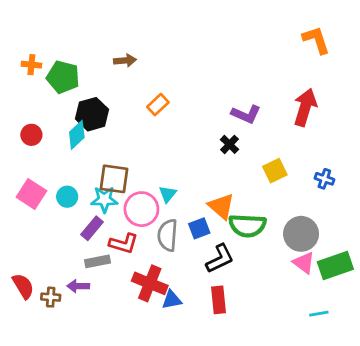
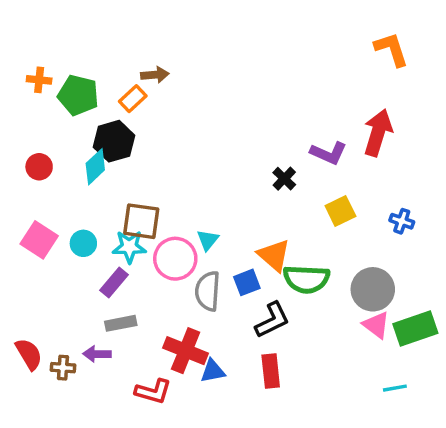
orange rectangle: (158, 105) -> (133, 99), moved
purple L-shape: (246, 114) -> (329, 153), moved
red L-shape: (124, 243) -> (153, 391), moved

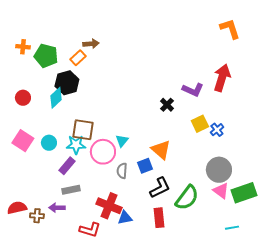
blue cross: (402, 221) -> (217, 130), moved, turned 32
green semicircle: (306, 279) -> (187, 198), moved, turned -56
gray semicircle: (208, 291) -> (122, 171), size x0.7
red semicircle: (29, 354) -> (17, 208), turned -72

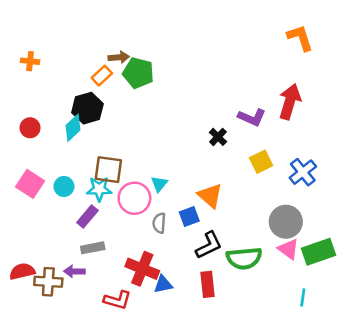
green pentagon: (46, 56) -> (138, 73), moved
blue cross: (217, 130) -> (303, 172), moved, size x1.5
green semicircle: (187, 198) -> (244, 258), turned 48
brown cross: (37, 216) -> (48, 282), size x1.5
cyan line: (232, 228) -> (303, 297), turned -72

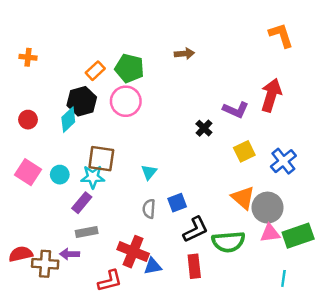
brown arrow: (119, 57) -> (184, 54), moved
orange triangle: (210, 196) -> (243, 198), moved
pink circle: (134, 198) -> (126, 101), moved
pink triangle: (288, 249) -> (270, 233), turned -45
red L-shape: (117, 300) -> (110, 281), turned -30

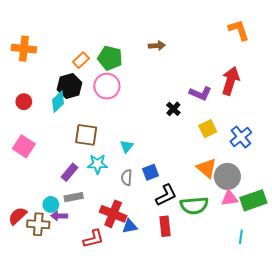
orange cross: (28, 57) -> (24, 49), size x1.6
cyan circle: (60, 175) -> (51, 204), moved
cyan star: (93, 177) -> (98, 164), moved
red semicircle: (21, 254) -> (18, 216), turned -30

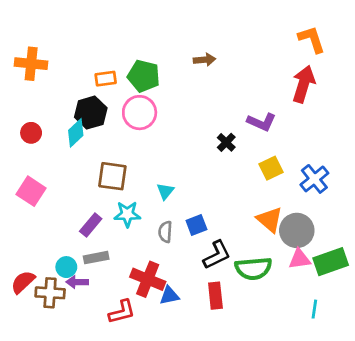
orange rectangle: (81, 60) -> (106, 79), turned 35
red arrow: (230, 81) -> (304, 84), moved

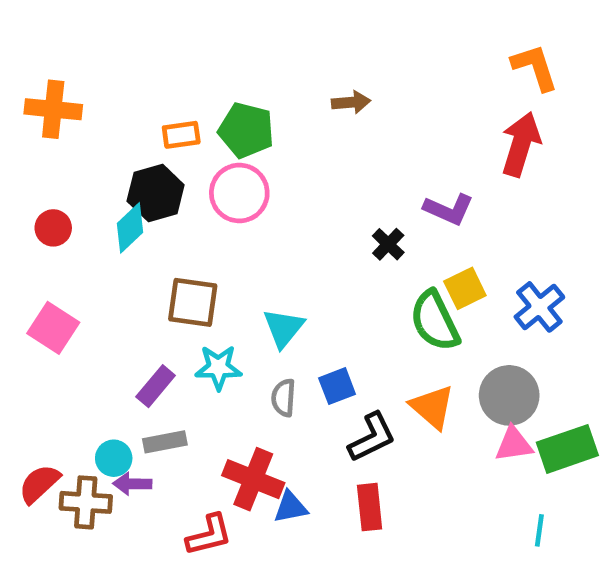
cyan triangle: (165, 191) -> (284, 328), size x1.4
orange triangle: (270, 220) -> (432, 407), moved
green semicircle: (253, 268) -> (435, 321), moved, turned 69

